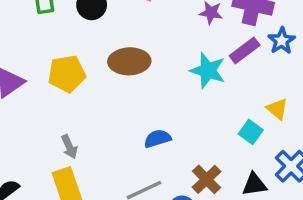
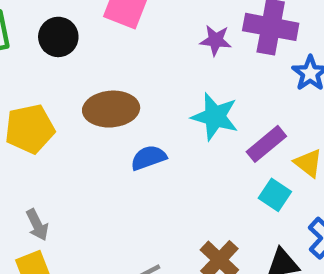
purple rectangle: (245, 51) -> (266, 144), moved
blue semicircle: (157, 139) -> (149, 158), moved

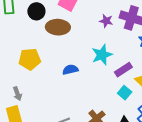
brown ellipse: (111, 109) -> (58, 27), moved
cyan star: (215, 117) -> (102, 55), turned 30
yellow pentagon: (30, 129) -> (30, 59), moved

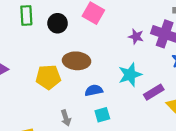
brown ellipse: (58, 27) -> (77, 61), moved
cyan square: (125, 93) -> (102, 115), moved, turned 32
gray arrow: (17, 94) -> (66, 118), moved

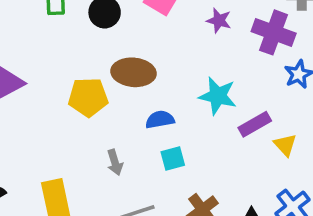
purple star: (136, 37) -> (219, 21), moved
cyan star: (130, 75) -> (218, 96), turned 30

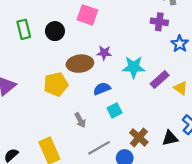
purple star: (219, 21) -> (104, 53), moved
purple cross: (274, 32) -> (159, 22), size x0.7

